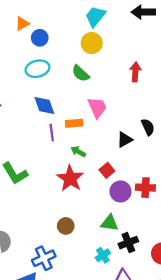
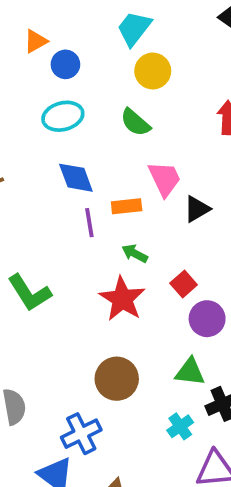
cyan trapezoid: (95, 16) -> (134, 28), moved
black triangle: (125, 140) -> (197, 209), moved
brown circle: (66, 226) -> (117, 379), size x1.5

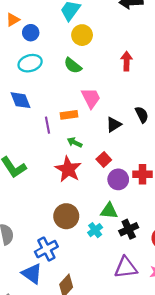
blue diamond: (76, 178) -> (21, 100), moved
black triangle: (197, 209) -> (114, 125), moved
cyan cross: (180, 426) -> (95, 230), moved

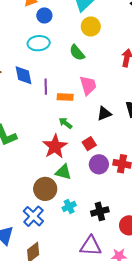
purple line: (47, 125) -> (46, 87), moved
green triangle: (109, 211) -> (63, 172), moved
blue cross: (46, 249) -> (33, 216), moved, turned -30

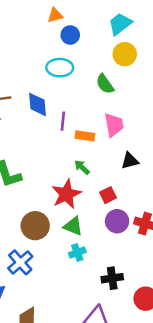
brown circle: (45, 189) -> (35, 226), moved
cyan cross: (69, 206) -> (77, 253), moved
blue cross: (33, 216) -> (20, 262), moved

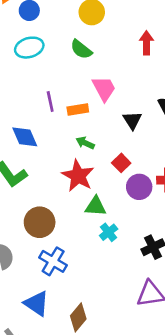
blue diamond: (37, 104) -> (25, 137), moved
black triangle: (130, 161) -> (132, 120), turned -30
brown circle: (35, 226) -> (40, 222), moved

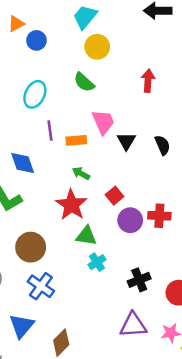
cyan ellipse: (29, 48) -> (35, 94), moved, turned -52
black triangle: (132, 120) -> (126, 141), moved
blue triangle: (37, 303) -> (22, 326), turned 32

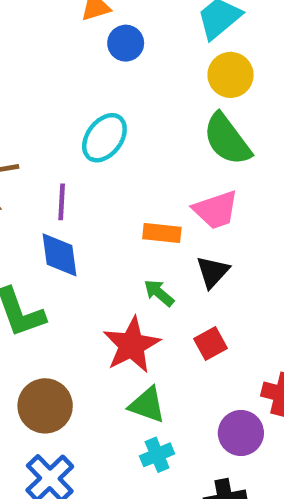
green semicircle: (84, 82) -> (227, 139), moved, size x1.4
pink trapezoid: (103, 122) -> (216, 210), turned 84
purple line: (50, 131) -> (62, 202), moved
black triangle: (126, 141) -> (213, 272), moved
purple circle: (130, 220) -> (241, 433), moved

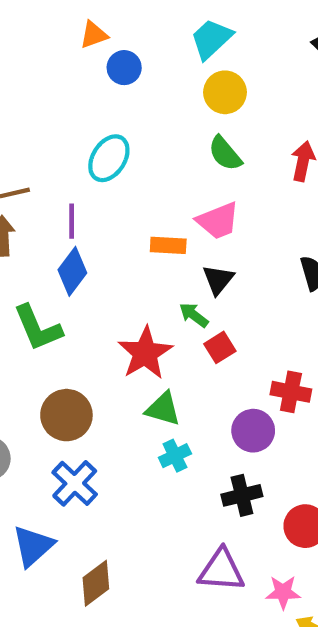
green semicircle: (227, 139) -> (225, 153), size x0.7
blue diamond: (60, 255) -> (72, 271), turned 48
green arrow: (159, 293) -> (194, 315), moved

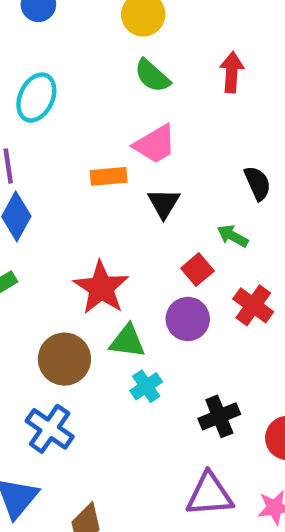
green arrow: (194, 315) -> (233, 236), moved
red square: (220, 347) -> (197, 270), moved
red cross: (291, 392) -> (253, 305), turned 33
brown circle: (66, 415) -> (64, 359), moved
purple circle: (253, 431) -> (188, 319), moved

